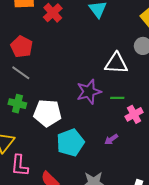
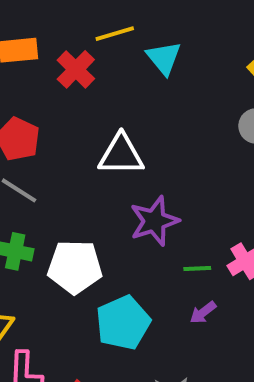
white triangle: (116, 63) -> (121, 155), moved
green line: (117, 98) -> (197, 269), moved

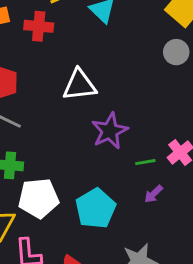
red cross: (76, 69) -> (39, 26), turned -32
white pentagon: (75, 267) -> (39, 198), moved

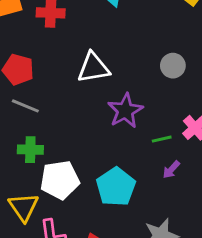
gray circle: (176, 52) -> (173, 66), moved

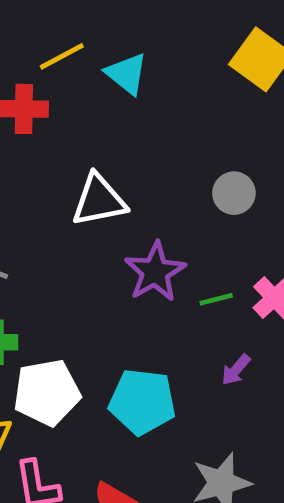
green line: (162, 139) -> (216, 299), moved
cyan pentagon: (116, 187) -> (142, 402), turned -30

